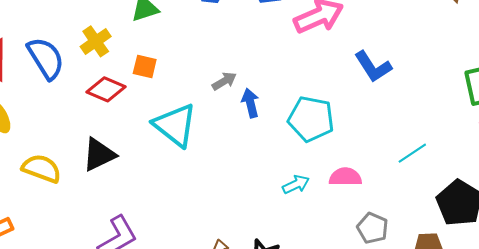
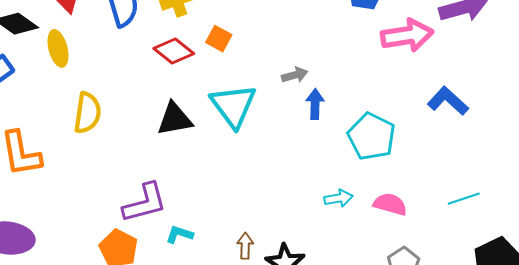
blue L-shape: (373, 67) -> (448, 101), turned 150
black triangle: (99, 155) -> (175, 119), moved
yellow semicircle: (42, 169) -> (87, 113), turned 63

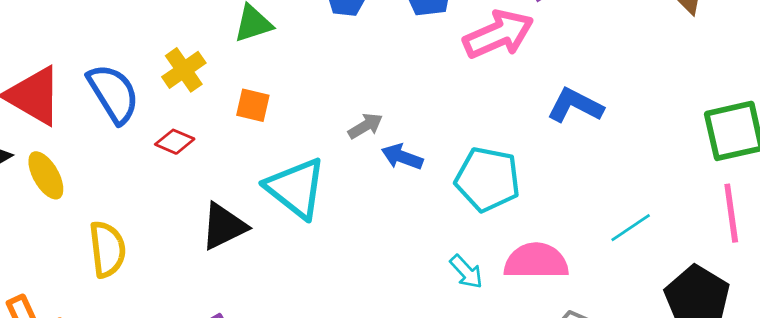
red diamond: (174, 51) -> (175, 142), moved, size x0.7
blue arrow: (315, 104) -> (402, 157), turned -56
cyan arrow: (338, 198) -> (466, 272), turned 72
pink semicircle: (390, 204) -> (536, 261), size x1.4

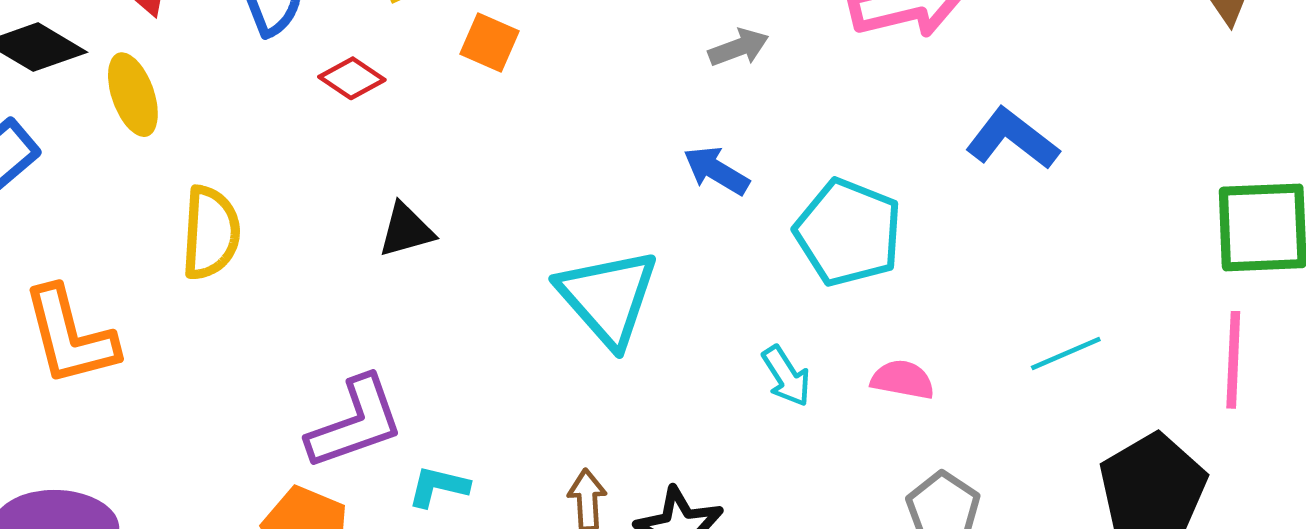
gray arrow: (365, 126) -> (739, 47), moved
cyan triangle: (296, 188) -> (608, 297), moved
black triangle: (224, 226) -> (406, 230), size x0.7
pink semicircle: (536, 261) -> (903, 380), size x0.6

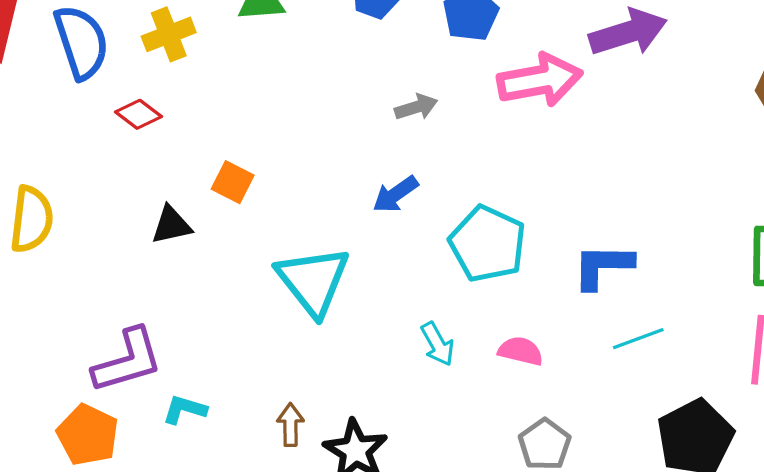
orange square: (490, 42) -> (233, 182), moved
blue L-shape: (1012, 139) -> (603, 266), moved, turned -40
blue arrow: (716, 171) -> (395, 194), turned -69

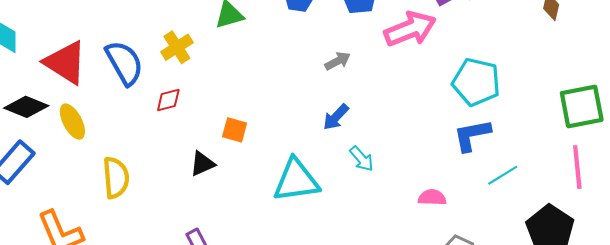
red diamond: (138, 114) -> (168, 100), turned -40
cyan pentagon: (487, 244) -> (476, 82), moved
cyan triangle: (313, 281) -> (296, 180), turned -48
cyan arrow: (438, 344) -> (362, 159), moved

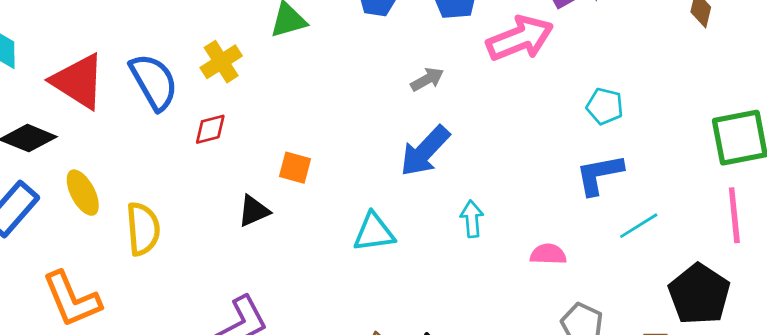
cyan pentagon: (476, 82) -> (605, 106), size x0.6
blue arrow: (336, 117) -> (425, 151), size x1.5
yellow ellipse: (72, 122) -> (83, 193), moved
cyan arrow: (362, 159) -> (472, 219), moved, turned -144
cyan triangle: (296, 180) -> (374, 232), size x0.7

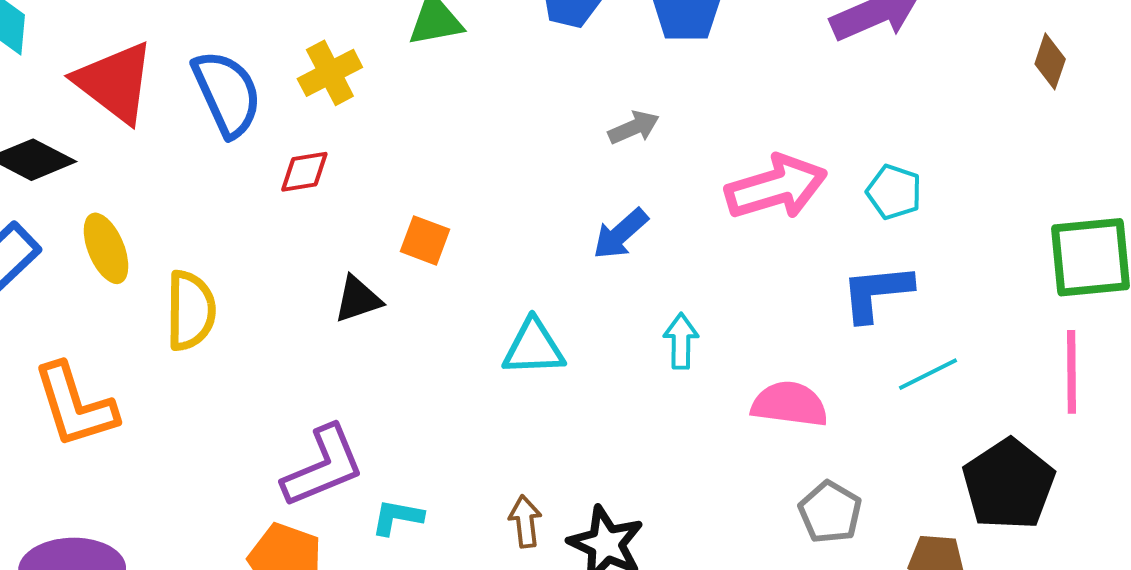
pink arrow: (520, 38) -> (776, 187), moved
blue arrow: (425, 151) -> (620, 234), size x0.7
pink semicircle: (548, 254) -> (790, 404), size x1.4

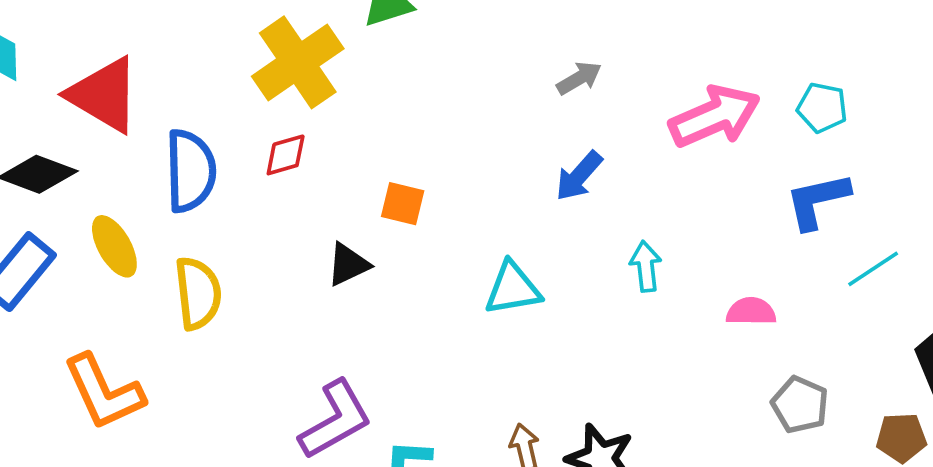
yellow cross: (330, 73) -> (298, 62), size x1.6
blue semicircle: (227, 93) -> (190, 171), moved, turned 30
pink semicircle: (790, 404) -> (751, 311), size x0.7

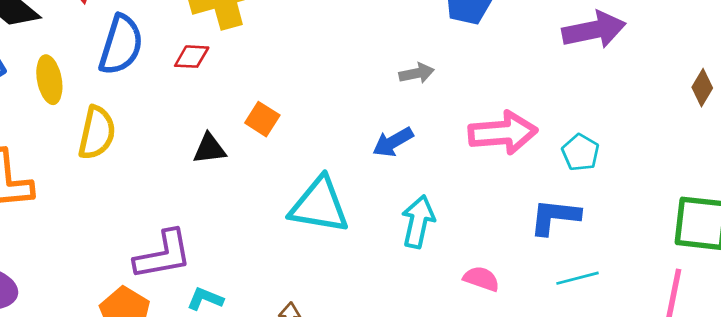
cyan arrow: (646, 266) -> (418, 222), size x1.4
cyan triangle: (513, 289) -> (319, 205), size x1.4

